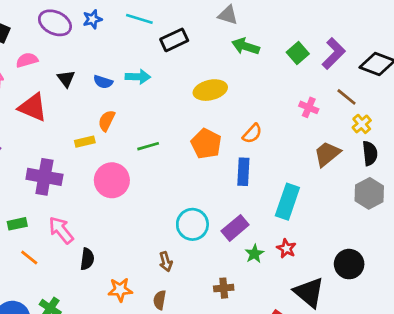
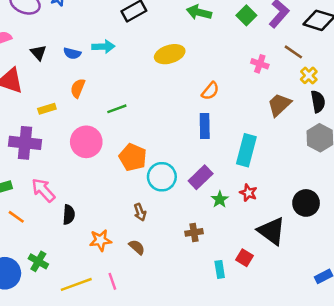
yellow rectangle: (85, 142) -> (47, 109), moved
orange pentagon: (206, 144) -> (133, 157), moved
brown semicircle: (160, 300) -> (137, 247), turned 126

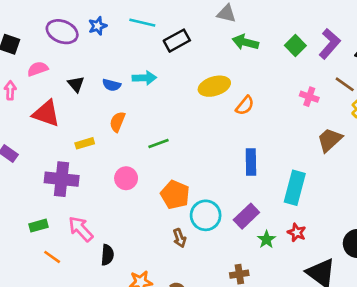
orange semicircle: (210, 91) -> (245, 105), moved
pink circle: (86, 142) -> (126, 178), size x0.7
brown arrow: (140, 212) -> (180, 238), moved

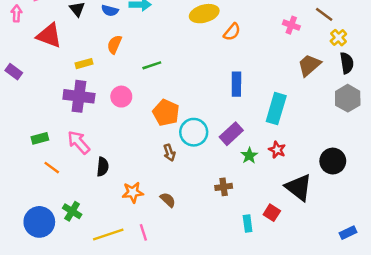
purple cross: (62, 179) -> (79, 96), moved

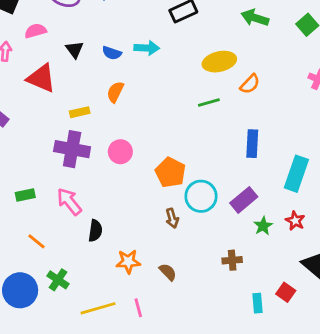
green line: (152, 65) -> (209, 103), moved
orange line: (52, 168) -> (37, 241), moved

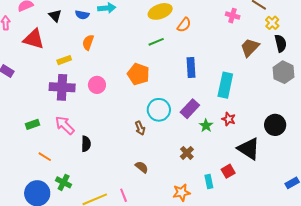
orange pentagon: (170, 172) -> (138, 74), moved
brown cross: (232, 260) -> (187, 153), turned -32
orange star: (128, 262) -> (181, 192), moved
red square: (286, 292) -> (228, 171), turned 32

